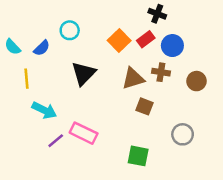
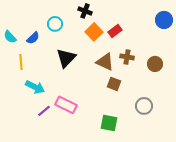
black cross: (157, 14) -> (85, 11), moved
blue circle: (172, 46) -> (164, 20), moved
brown triangle: (133, 79) -> (105, 62), turned 42

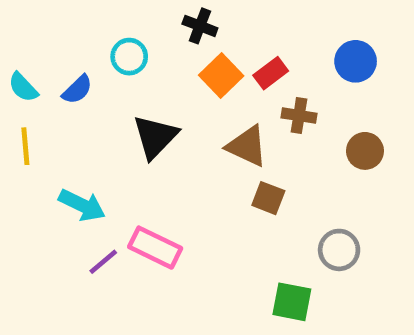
blue circle: (164, 20) -> (356, 61), moved
brown cross: (127, 57) -> (299, 116), moved
yellow line: (21, 62) -> (25, 146), moved
green square: (109, 123) -> (292, 302), moved

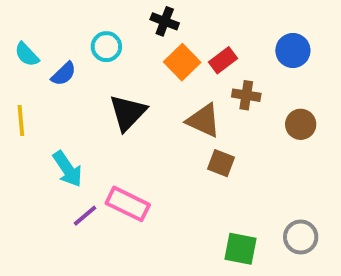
cyan semicircle: (23, 87) -> (27, 54), moved
cyan arrow: (82, 205) -> (68, 169), turned 30
gray circle: (339, 250) -> (301, 237), moved

